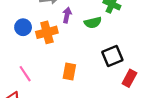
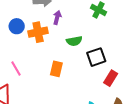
green semicircle: (93, 23) -> (74, 41), moved

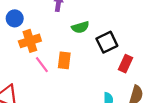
orange cross: (38, 32) -> (30, 41), moved
pink line: (16, 69) -> (42, 65), moved

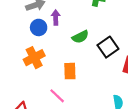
blue circle: (15, 18) -> (39, 27), moved
pink line: (42, 65) -> (57, 96), moved

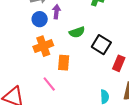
black square: (108, 47) -> (101, 45), turned -30
orange cross: (34, 58) -> (43, 46), moved

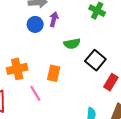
orange cross: (43, 46) -> (17, 69), moved

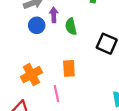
green semicircle: (72, 44) -> (71, 26), moved, turned 105
pink line: (35, 93) -> (57, 94), turned 35

